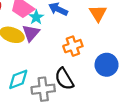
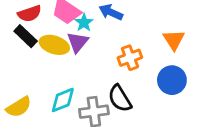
orange triangle: (98, 13) -> (174, 40), moved

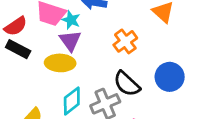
yellow ellipse: (54, 45) -> (60, 63), moved
blue circle: (172, 80) -> (170, 77), moved

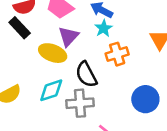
cyan star: (71, 20) -> (104, 28), moved
black semicircle: (127, 84) -> (86, 75), moved

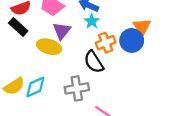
black semicircle: (86, 75) -> (94, 62), moved
cyan diamond: (51, 90) -> (35, 87), moved
blue circle: (145, 99) -> (132, 41), moved

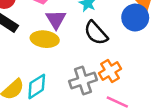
orange cross: (106, 43) -> (110, 71), moved
black semicircle: (94, 62) -> (96, 33), moved

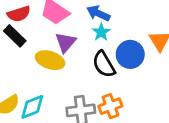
blue circle: (135, 18) -> (130, 54), moved

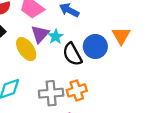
cyan star: (101, 32) -> (56, 37), moved
yellow ellipse: (50, 60) -> (26, 49), turned 35

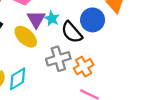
gray cross: (51, 93) -> (58, 59), moved

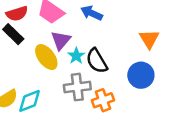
cyan star: (52, 19) -> (76, 56), moved
blue circle: (93, 20) -> (141, 75), moved

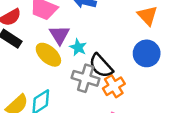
black semicircle: (97, 61) -> (101, 66), moved
gray cross: (77, 87) -> (86, 78), turned 35

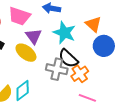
orange triangle: (147, 16) -> (93, 24), moved
cyan star: (78, 47) -> (64, 33), moved, size x1.6

